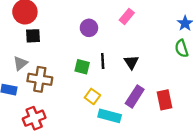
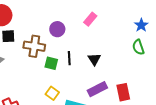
brown cross: (40, 79) -> (34, 46), moved
yellow square: (92, 96) -> (52, 93), moved
purple rectangle: (135, 96) -> (97, 89), turned 30

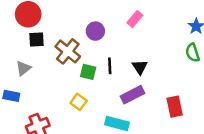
brown cross: (34, 46) -> (68, 51), turned 30
purple rectangle: (97, 89) -> (133, 95), moved
yellow square: (52, 93) -> (79, 102), moved

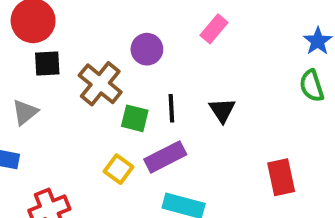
purple rectangle: (133, 95) -> (165, 157), moved

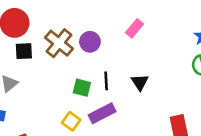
brown cross: (100, 84) -> (59, 43), moved

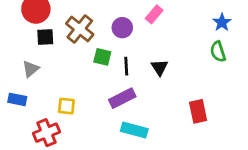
purple circle: (90, 42) -> (122, 28), moved
green square: (82, 88) -> (102, 57), moved
yellow square: (71, 121) -> (66, 106), moved, turned -30

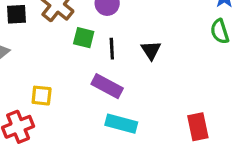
purple rectangle: (122, 98) -> (107, 86), turned 55
red rectangle: (198, 111) -> (198, 127), moved

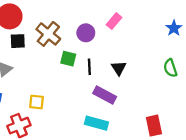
green semicircle: (220, 31) -> (170, 68), moved
purple rectangle: (107, 86) -> (105, 95), moved

